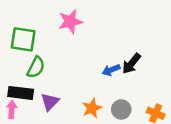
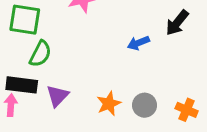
black arrow: (131, 64) -> (177, 23), moved
blue arrow: (111, 70) -> (138, 43), moved

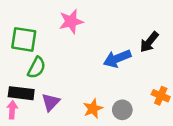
blue arrow: (138, 43) -> (117, 59), size x1.5
orange cross: (187, 110) -> (161, 96), moved

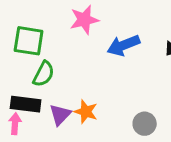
blue arrow: (117, 59) -> (123, 45), moved
orange star: (93, 109) -> (86, 112), moved, turned -30

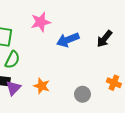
purple triangle: (60, 115) -> (13, 88), moved

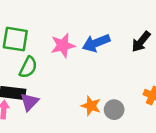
pink star: (41, 22) -> (63, 45), moved
orange star: (42, 86) -> (91, 106), moved

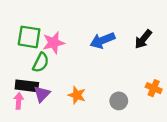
pink star: (63, 45) -> (54, 43), moved
orange star: (91, 106) -> (77, 95), moved

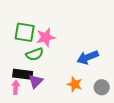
blue arrow: (102, 40) -> (88, 57), moved
green semicircle: (41, 63) -> (35, 54), turned 42
orange star: (77, 95) -> (75, 84), moved

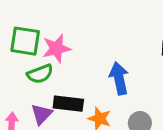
blue arrow: (88, 57) -> (119, 78), turned 100
black rectangle: (23, 74) -> (68, 104), moved

